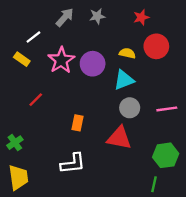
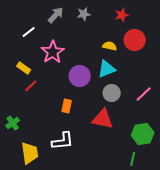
yellow rectangle: (22, 59) -> (24, 68), moved
purple circle: (93, 64) -> (80, 76), moved
pink line: (167, 109) -> (144, 94), turned -36
yellow trapezoid: (18, 177) -> (30, 153), moved

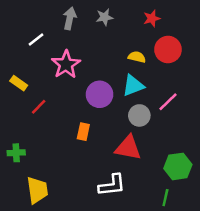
gray arrow: (56, 15) -> (70, 18), turned -30
yellow rectangle: (24, 68) -> (19, 83), moved
pink line: (144, 94) -> (168, 102), moved
green cross: (13, 123) -> (16, 153), turned 32
white L-shape: (63, 141) -> (112, 185), moved

